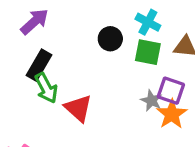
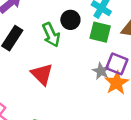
green arrow: (46, 88) -> (51, 35), moved

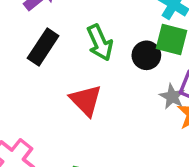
black circle: (70, 20) -> (146, 55), moved

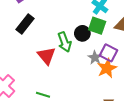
green arrow: (100, 43) -> (65, 42), moved

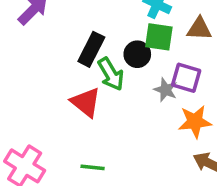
black rectangle: (25, 24) -> (91, 49), moved
orange star: (107, 68) -> (195, 122), moved, turned 30

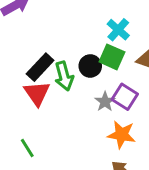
black rectangle: (91, 49) -> (40, 67), moved
green line: (93, 167) -> (27, 148), turned 36

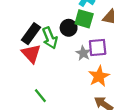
purple square: (125, 97) -> (98, 47), turned -30
orange star: (122, 135) -> (99, 76), turned -30
green line: (27, 148) -> (40, 96), moved

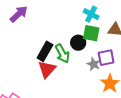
red triangle: (31, 54) -> (47, 69), turned 30

